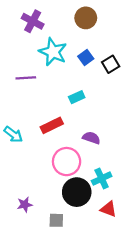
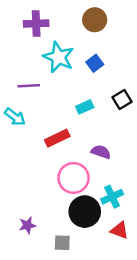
purple cross: (33, 21) -> (36, 24), turned -30
black square: (111, 64) -> (122, 99), moved
cyan arrow: (13, 134) -> (15, 117), moved

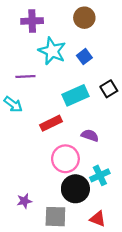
cyan rectangle: (85, 107) -> (75, 95), size x1.6
red triangle: (120, 230) -> (98, 219), moved
gray square: (62, 243) -> (55, 217), size x1.5

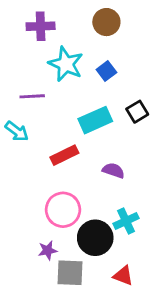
pink circle: (65, 159) -> (63, 210), moved
purple star: (24, 201) -> (48, 250), moved

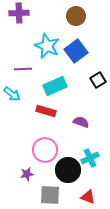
purple cross: (41, 26) -> (19, 13), moved
blue square: (106, 71) -> (76, 51), size x1.6
cyan rectangle: (95, 120) -> (55, 86), moved
red rectangle: (64, 155) -> (46, 111), turned 42
purple star: (48, 250) -> (27, 174), moved

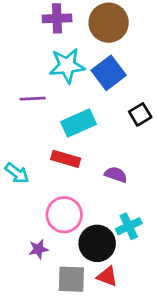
purple cross: (19, 13) -> (57, 18), moved
brown circle: (76, 16) -> (109, 23), size x1.4
cyan star: (47, 46) -> (67, 66), turned -30
cyan arrow: (12, 94) -> (17, 173), moved
red triangle: (88, 197) -> (107, 276), moved

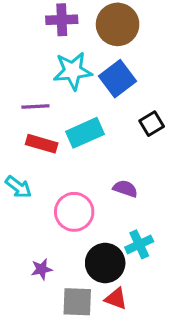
red rectangle: (66, 159) -> (42, 144), moved
pink circle: (64, 215) -> (74, 212), moved

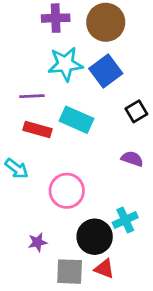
cyan rectangle: (85, 133) -> (76, 120), turned 48
purple semicircle: (125, 189) -> (132, 159), moved

